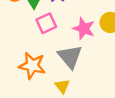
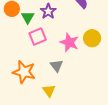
gray triangle: (70, 57) -> (57, 66), size x0.6

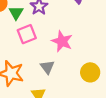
yellow circle: (92, 38) -> (90, 72), moved

